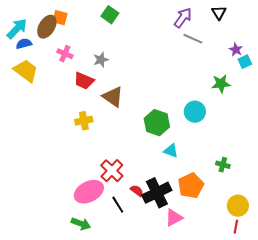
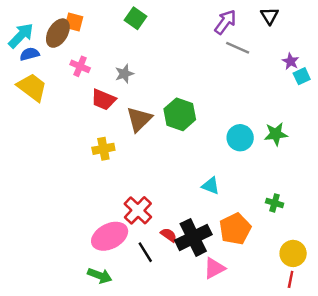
green star: (221, 84) -> (276, 134), moved
brown triangle: (113, 97) -> (139, 119), turned 40
green hexagon: (157, 123) -> (180, 114), moved

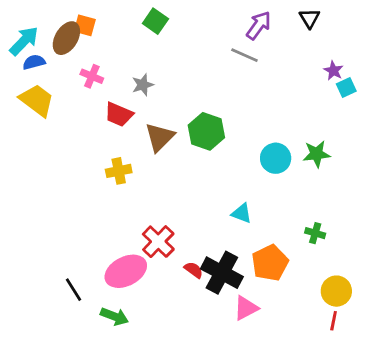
gray line: (238, 48) -> (244, 55), moved
black cross: (193, 237) -> (222, 273), turned -36
black line: (145, 252) -> (73, 290), moved

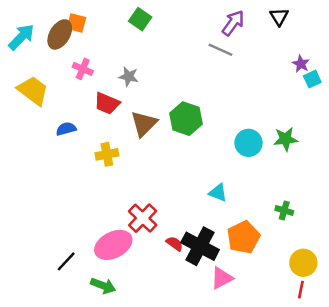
blue semicircle: (34, 62) -> (66, 129), moved
gray star: (143, 85) -> (129, 77), turned 30
black line: (73, 290) -> (66, 261), turned 75

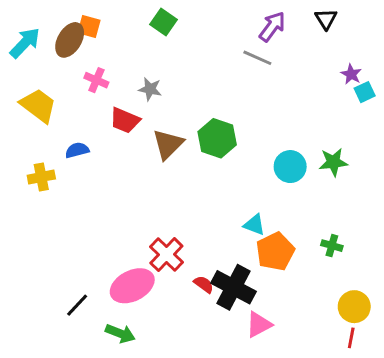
yellow cross: (107, 154) -> (41, 177), moved
orange pentagon: (243, 237) -> (275, 252), moved

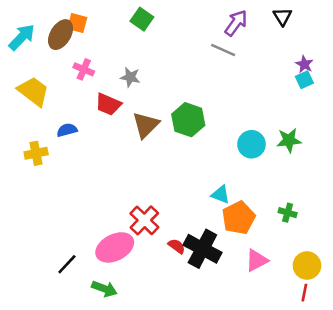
cyan square: (365, 92) -> (304, 80), moved
pink triangle: (259, 325) -> (257, 260), moved

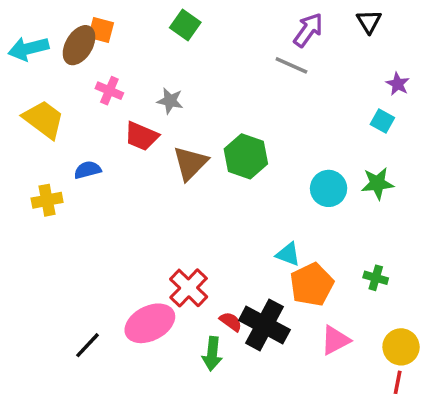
cyan arrow: (22, 37) -> (28, 49), turned -148
cyan square: (304, 80) -> (382, 121), moved, turned -36
green arrow: (104, 289) -> (212, 354), moved, turned 75

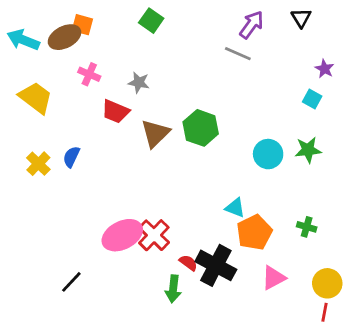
brown ellipse: (79, 45) -> (65, 37), turned 32
cyan arrow: (28, 49) -> (23, 40), turned 36
blue semicircle: (87, 170) -> (71, 157), moved, turned -50
yellow cross: (47, 200) -> (38, 164), turned -35
pink ellipse: (150, 323) -> (122, 235), moved

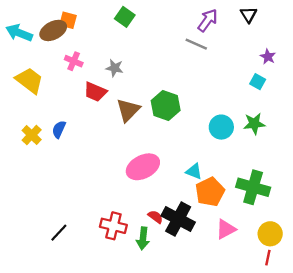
green cross: (307, 227) -> (253, 187), size x2.0
pink ellipse: (122, 235) -> (143, 167), moved
red cross: (154, 235) -> (113, 226), moved, turned -30

